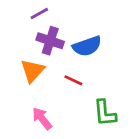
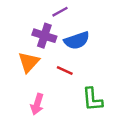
purple line: (39, 13) -> (60, 12), moved
pink arrow: (42, 118) -> (37, 104), turned -125

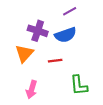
purple line: (60, 12) -> (70, 11), moved
red line: (65, 71) -> (55, 61), turned -32

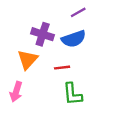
green L-shape: (79, 85) -> (72, 94), moved
pink arrow: (32, 89) -> (16, 92), moved

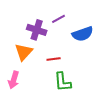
purple line: (78, 12) -> (59, 19), moved
blue semicircle: (74, 39) -> (83, 34), moved

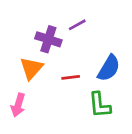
blue semicircle: (83, 34) -> (109, 68), moved, turned -40
green L-shape: (63, 82) -> (100, 105), moved

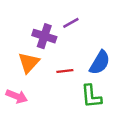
pink arrow: (18, 105) -> (17, 96), turned -85

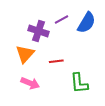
blue semicircle: (100, 63) -> (86, 23), moved
pink arrow: (17, 96) -> (30, 83), moved

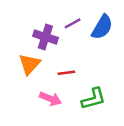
pink arrow: (30, 83) -> (50, 99), moved
green L-shape: (79, 83) -> (94, 99), turned -100

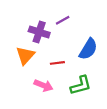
blue semicircle: (102, 27) -> (88, 49), moved

